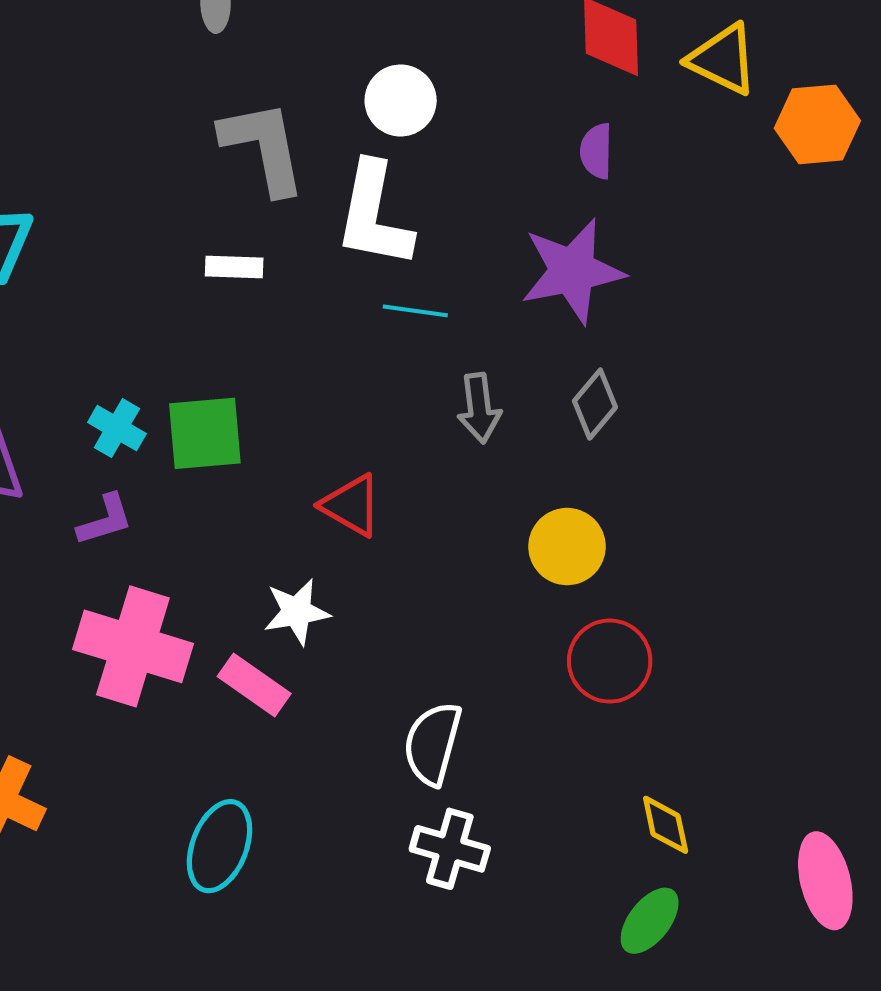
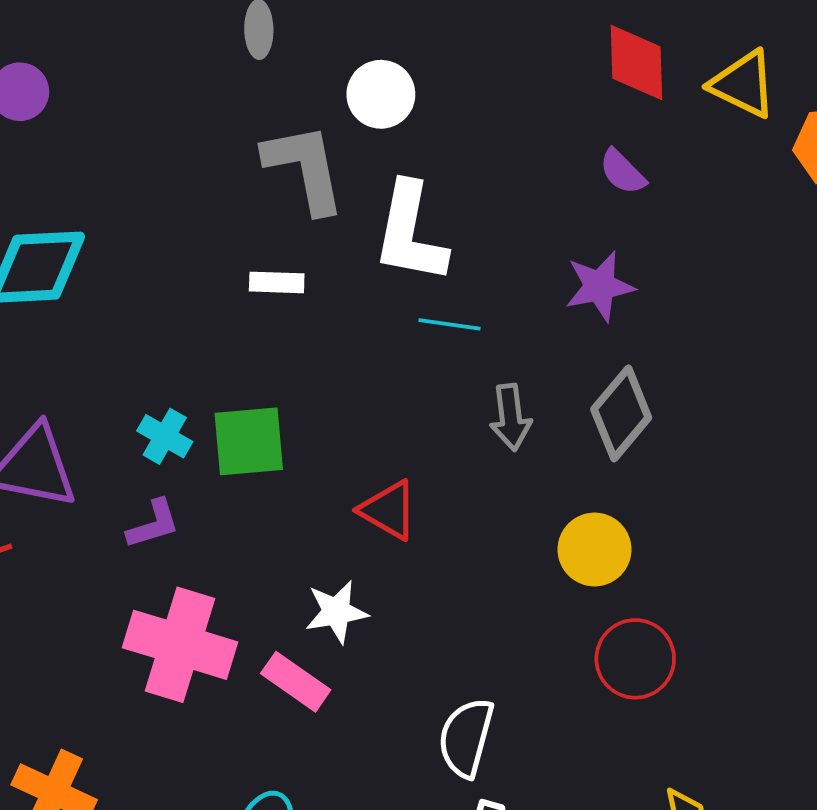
white circle: (401, 100) -> (381, 94), moved
purple semicircle: (596, 151) -> (622, 172), turned -46
purple star: (572, 271) -> (600, 286), size x0.7
gray diamond: (595, 404) -> (621, 413), size x1.4

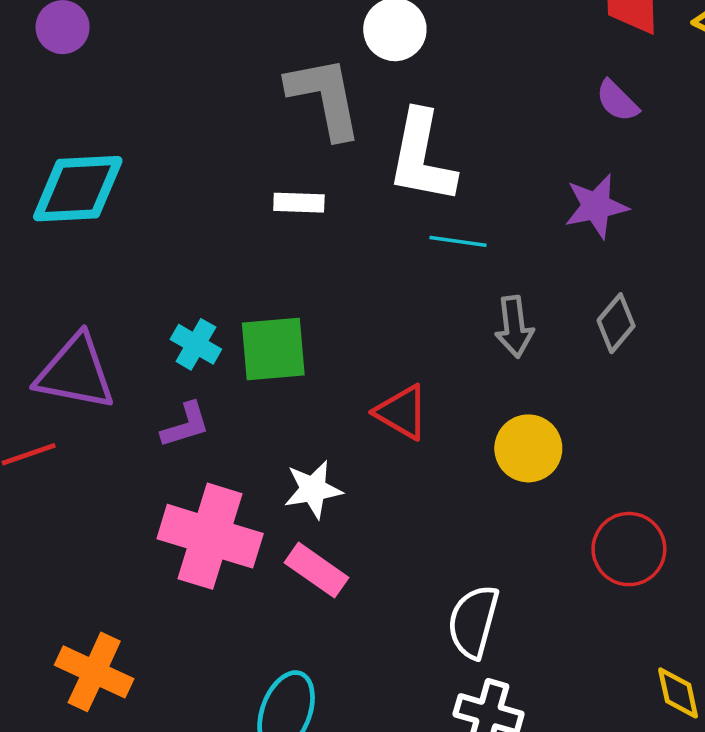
gray diamond: (621, 413) -> (616, 323), size x0.7
yellow circle: (595, 549) -> (528, 448), moved
white star: (336, 612) -> (313, 489), moved

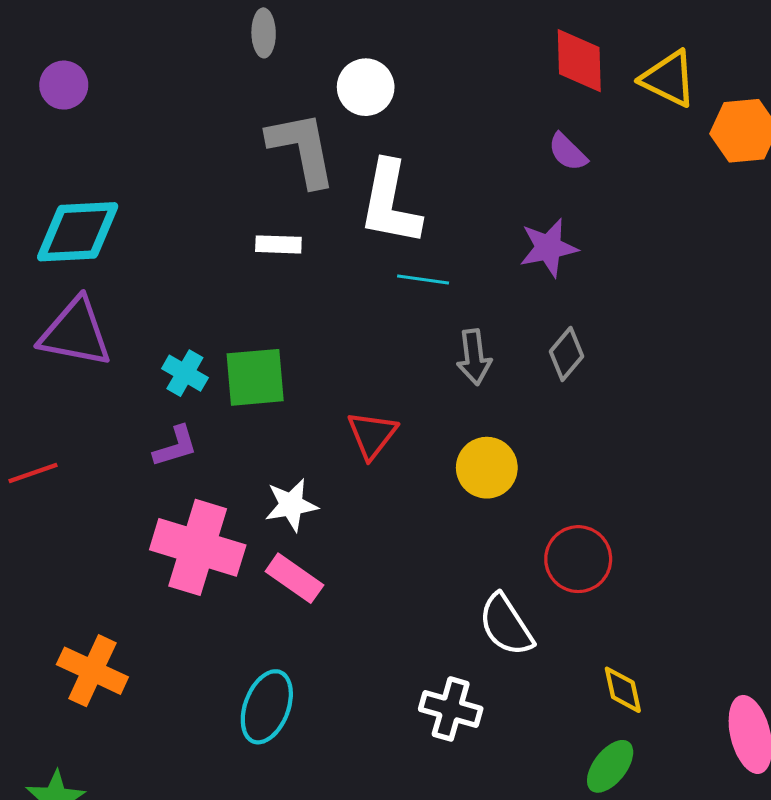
purple triangle: (75, 372) -> (75, 333), moved
red triangle: (402, 412) -> (372, 435), turned 38
white semicircle: (473, 622) -> (506, 625), moved, turned -48

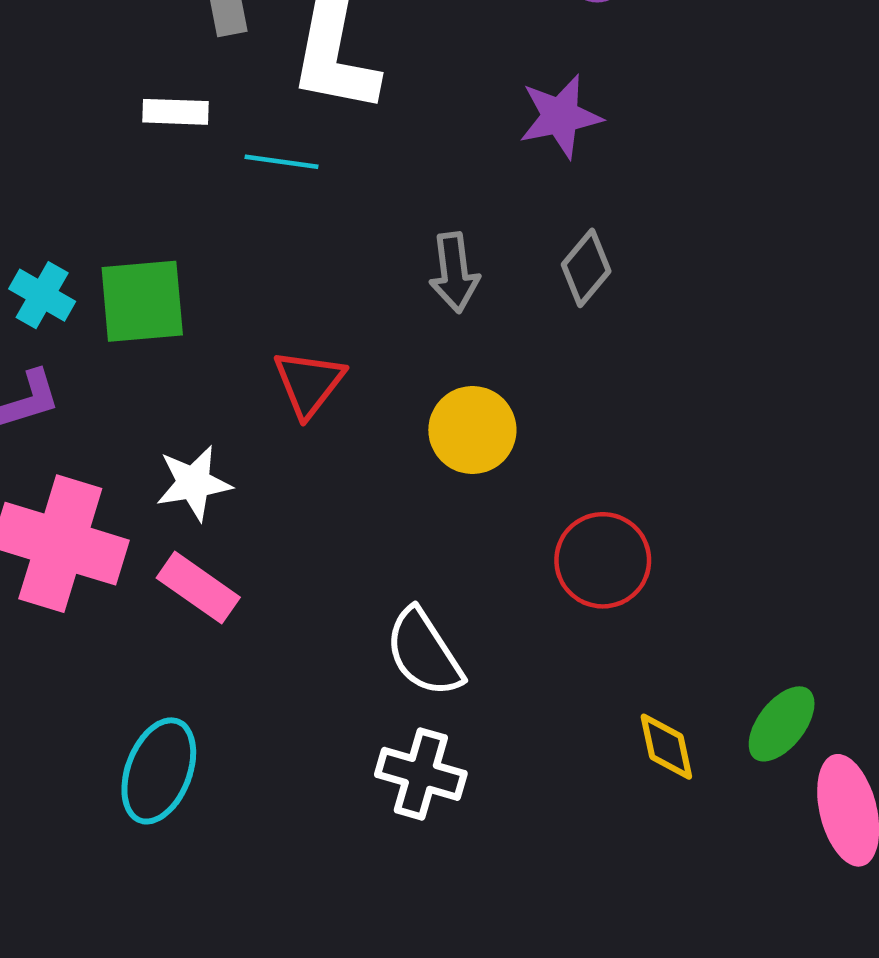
cyan line: (423, 280) -> (282, 162), moved
white semicircle: (506, 625) -> (424, 653), moved
green ellipse: (610, 766) -> (782, 724), moved

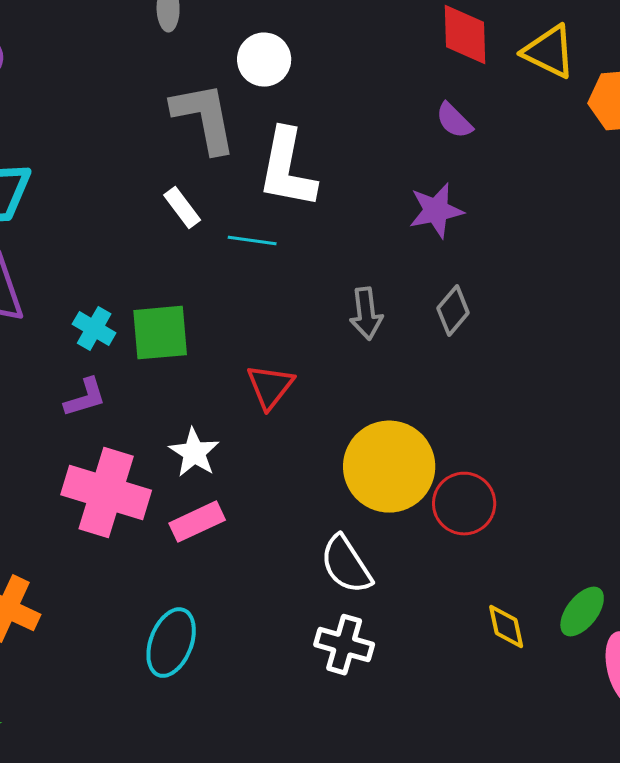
white rectangle: (175, 112) -> (182, 208), turned 51
yellow circle: (472, 430) -> (389, 467), moved, size x1.6
white star: (194, 483) -> (194, 453), turned -30
pink rectangle: (198, 588) -> (197, 522), turned -60

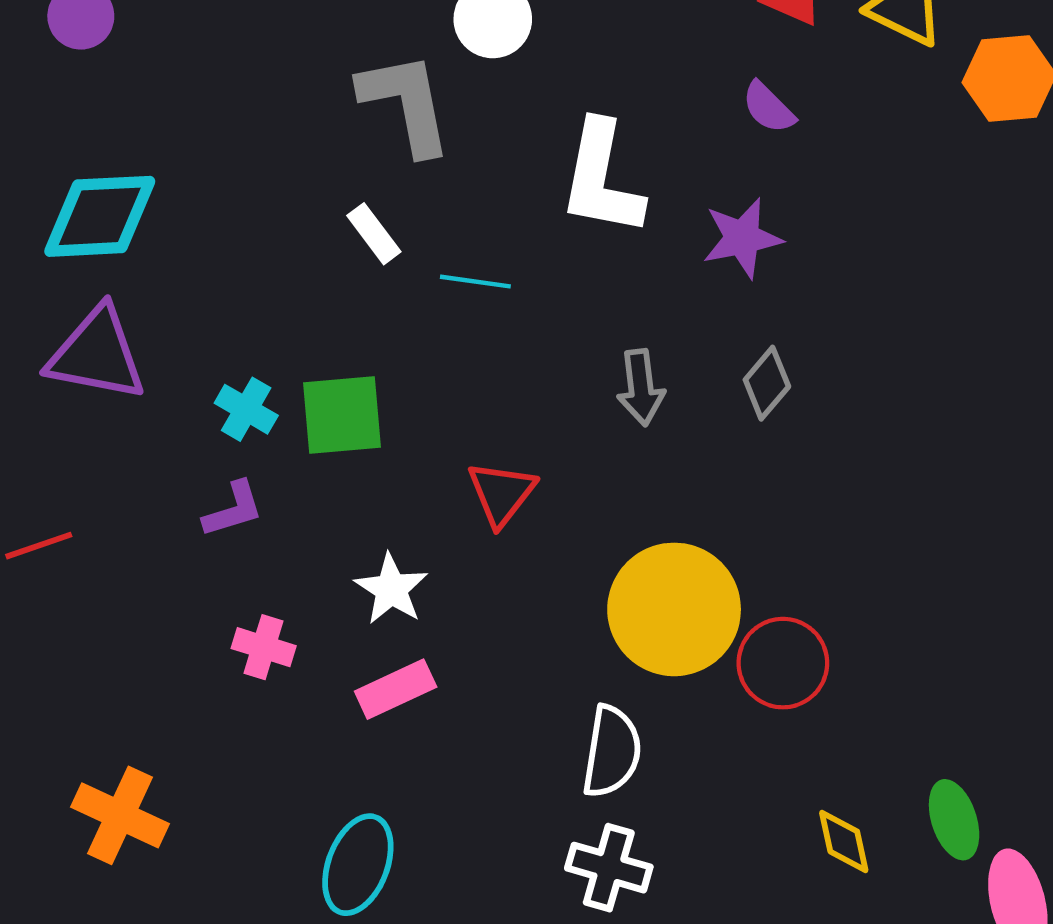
white L-shape: (287, 169) -> (602, 179), moved
pink cross: (106, 493) -> (264, 647), size x0.5
white semicircle: (346, 565) -> (612, 752), turned -138
green ellipse: (582, 612) -> (954, 820), turned -56

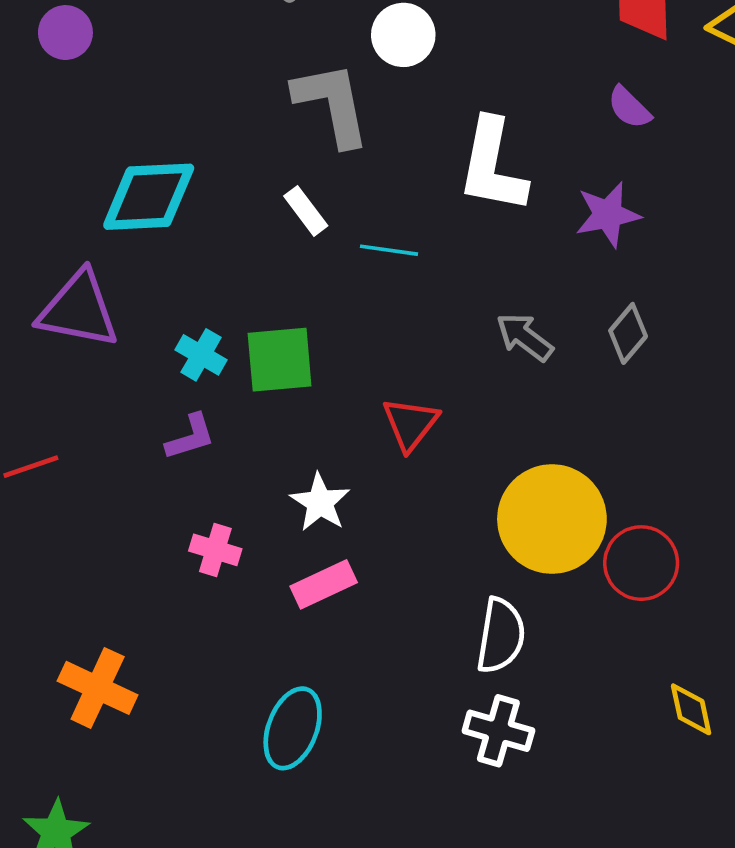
cyan diamond: (100, 216) -> (149, 197), moved
gray arrow: (641, 387) -> (525, 337), turned 134

